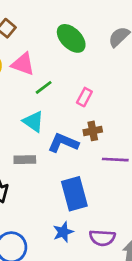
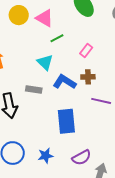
blue star: (63, 232) -> (46, 156), moved
purple semicircle: (102, 238) -> (81, 158), turned -42

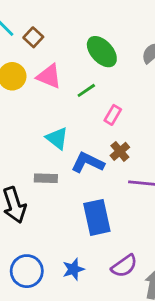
green line: (57, 38) -> (86, 90), moved
brown cross: (88, 77) -> (120, 151), turned -32

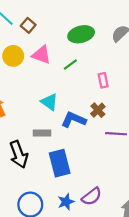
green ellipse: (102, 52) -> (81, 34), turned -60
pink rectangle: (113, 115) -> (103, 80), moved, turned -40
blue rectangle: (97, 217) -> (60, 163), moved
purple semicircle: (124, 266) -> (92, 196), moved

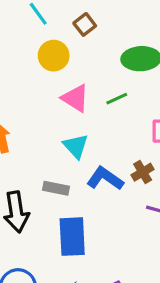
brown square: (28, 25) -> (85, 24), moved
pink triangle: (41, 55) -> (75, 98), moved
yellow circle: (13, 56) -> (54, 56), moved

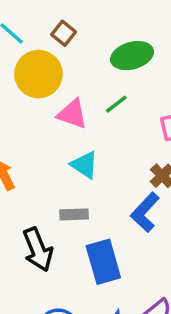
yellow circle: (54, 56) -> (38, 74), size x1.4
blue L-shape: (105, 179) -> (145, 212), moved, turned -69

